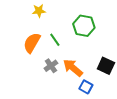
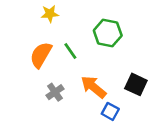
gray cross: (51, 66) -> (55, 92), moved

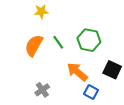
green hexagon: (108, 33) -> (89, 40), moved
gray cross: (55, 92) -> (42, 90), moved

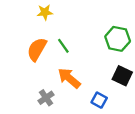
green hexagon: (89, 40) -> (118, 39), moved
orange arrow: (77, 72) -> (69, 78), moved

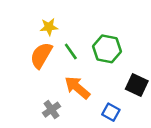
yellow star: (45, 12) -> (49, 27), moved
green hexagon: (118, 39) -> (107, 49), moved

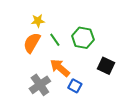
gray cross: (51, 110) -> (40, 85), size x1.5
blue square: (111, 112) -> (75, 86), moved

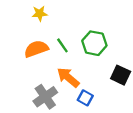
yellow star: (38, 21) -> (40, 13), moved
orange semicircle: (32, 43) -> (36, 49), turned 40

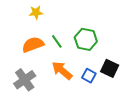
gray cross: (45, 97) -> (25, 80), moved
blue square: (85, 98) -> (89, 76), moved

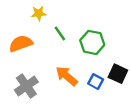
green line: (57, 41) -> (60, 33), moved
orange semicircle: (33, 45) -> (21, 44), moved

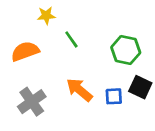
green hexagon: (92, 42) -> (126, 50), moved
blue square: (96, 82) -> (114, 96), turned -32

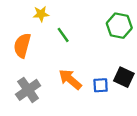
green hexagon: (126, 50) -> (119, 26), moved
orange semicircle: (25, 51) -> (22, 45), turned -55

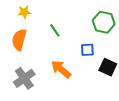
yellow star: (41, 14) -> (24, 12), moved
blue square: (101, 85) -> (87, 50), moved

